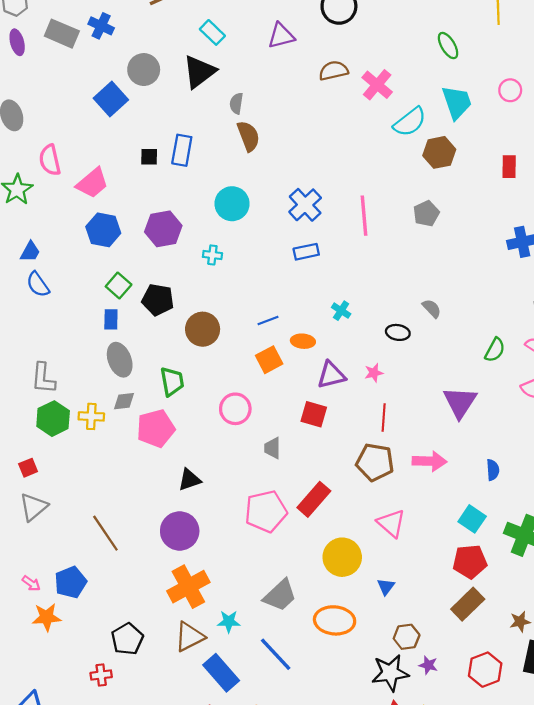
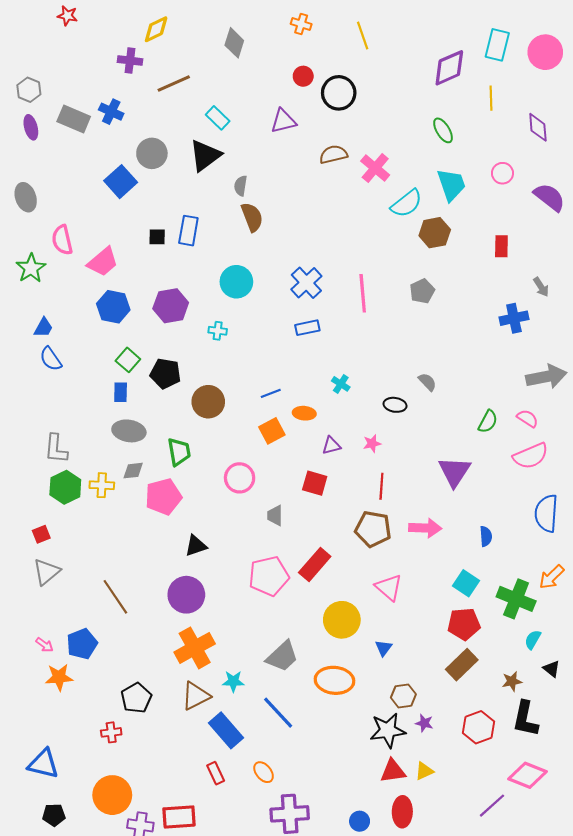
gray ellipse: (120, 360) -> (129, 431), turned -60
purple triangle: (331, 375) -> (331, 446), size x0.7

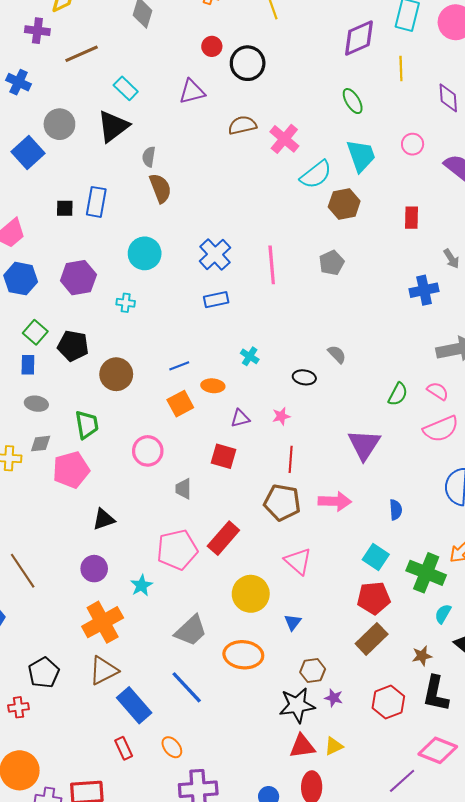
gray ellipse: (129, 431) -> (36, 404), size x0.7
purple circle: (186, 595) -> (94, 569), size x0.7
cyan star: (233, 681) -> (141, 585), moved, turned -30

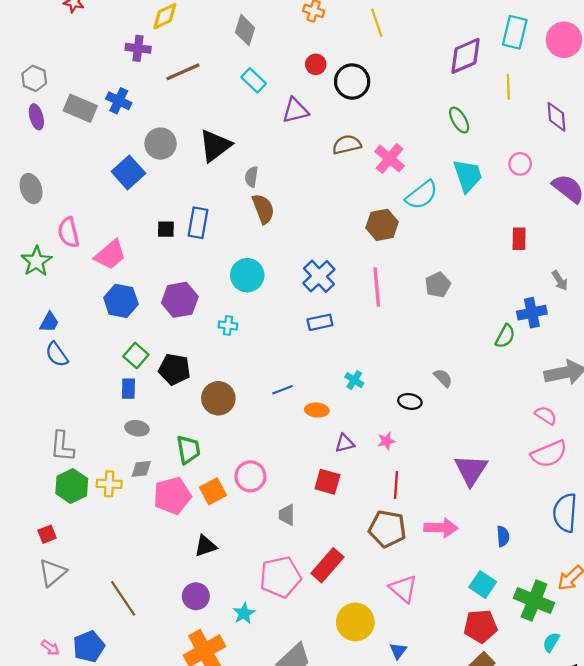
cyan rectangle: (126, 88) -> (254, 80), moved
brown hexagon: (344, 204) -> (382, 225), moved
green semicircle: (398, 394) -> (505, 336), moved
orange square: (180, 404) -> (213, 491), moved

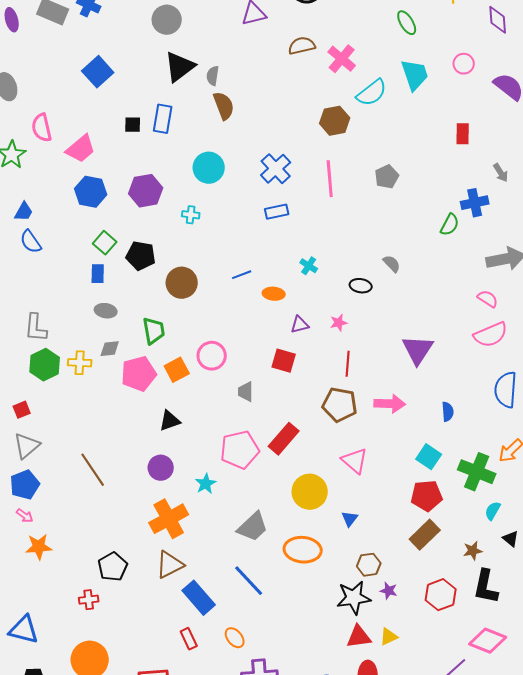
gray circle: (161, 144) -> (167, 20), moved
black triangle: (215, 146) -> (180, 67), moved
blue pentagon: (89, 647) -> (25, 485), moved

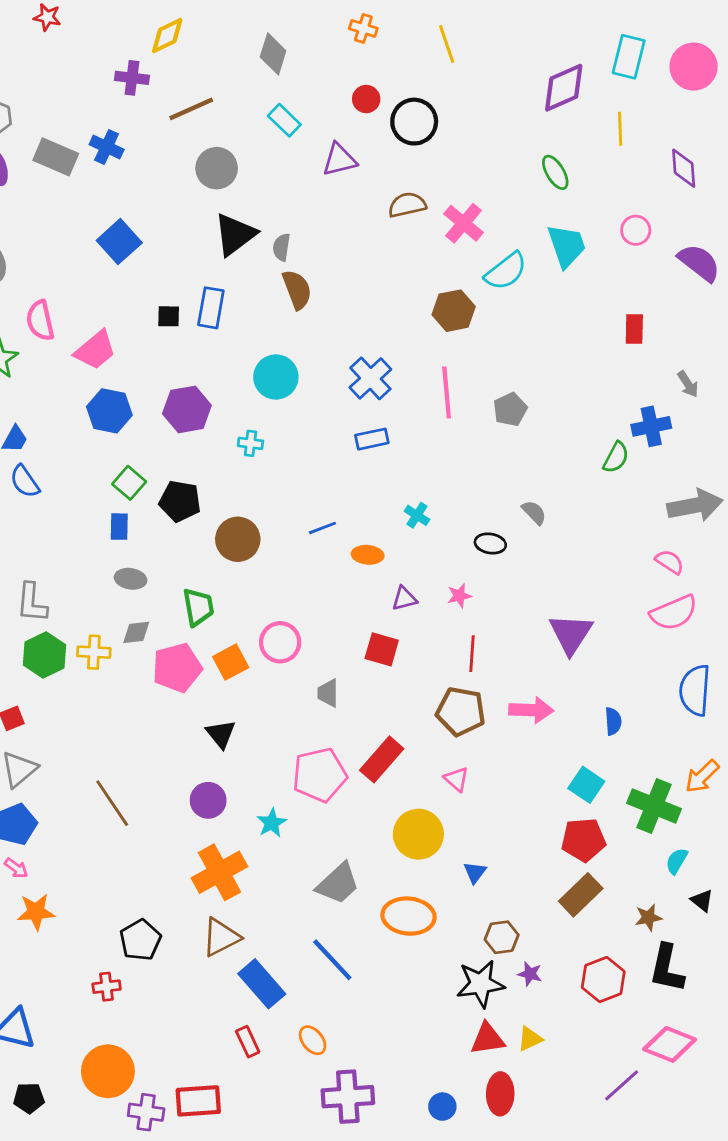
gray pentagon: (387, 177) -> (510, 409), moved
black triangle: (170, 421) -> (221, 734), turned -50
pink triangle: (355, 461) -> (456, 779), moved, size x0.7

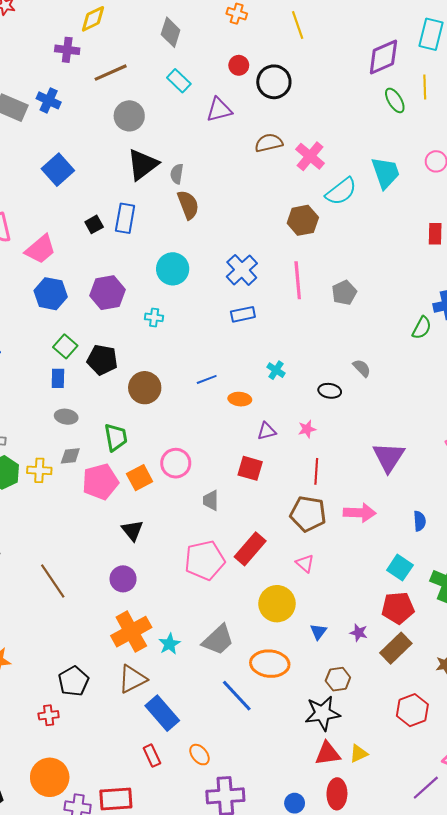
green ellipse: (555, 172) -> (395, 100), moved
black square: (169, 316) -> (94, 224), turned -30
cyan star: (272, 823) -> (170, 644), moved
blue line: (332, 960) -> (237, 696), moved
purple star: (530, 974) -> (359, 633), moved

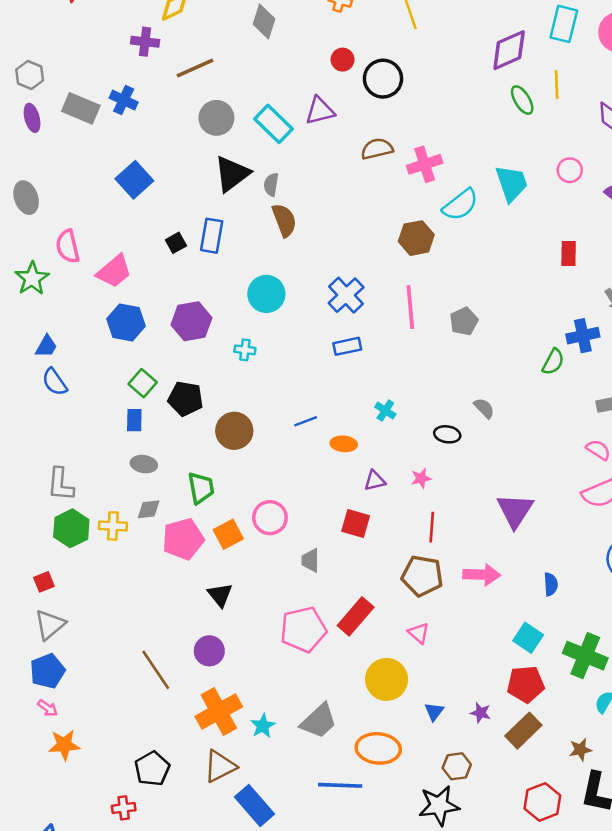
cyan rectangle: (179, 81) -> (274, 124), moved, size x1.4
pink cross: (310, 156) -> (425, 164), turned 32
brown line: (53, 581) -> (156, 670), moved
blue line: (237, 696) -> (340, 785), turned -45

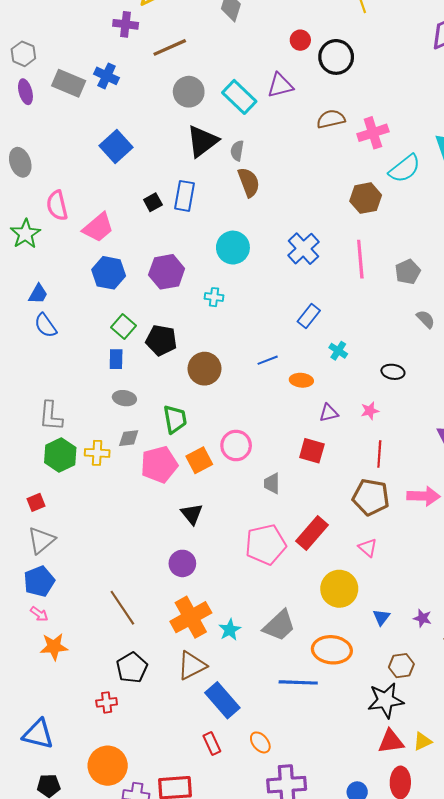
blue rectangle: (347, 346) -> (309, 316), moved, turned -40
gray semicircle: (484, 408) -> (426, 319), moved
brown line: (156, 670) -> (122, 608), moved

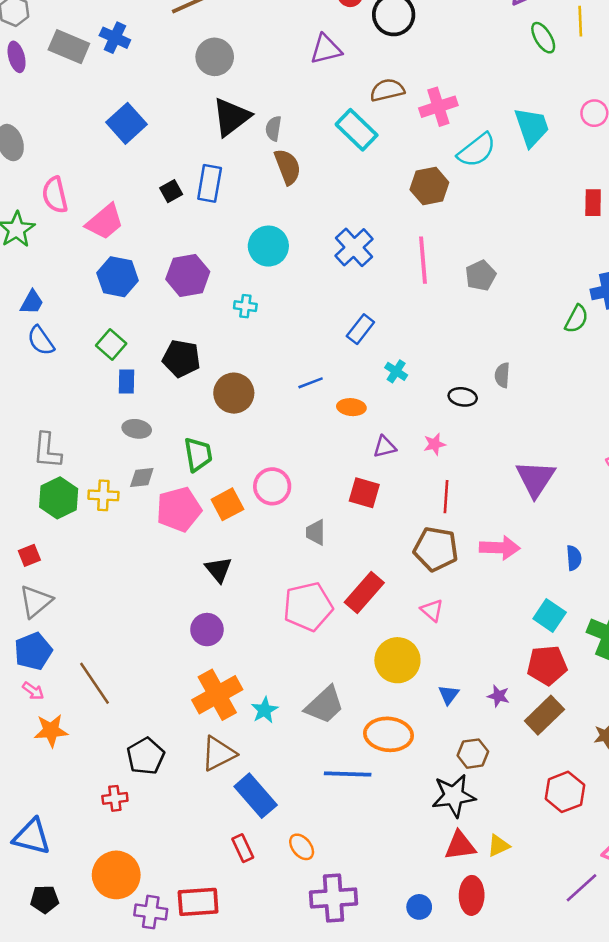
cyan rectangle: (239, 97) -> (357, 130), moved
gray semicircle: (426, 319) -> (502, 375), moved, turned -132
green square: (123, 327) -> (111, 344), moved
brown line: (122, 608) -> (95, 683), moved

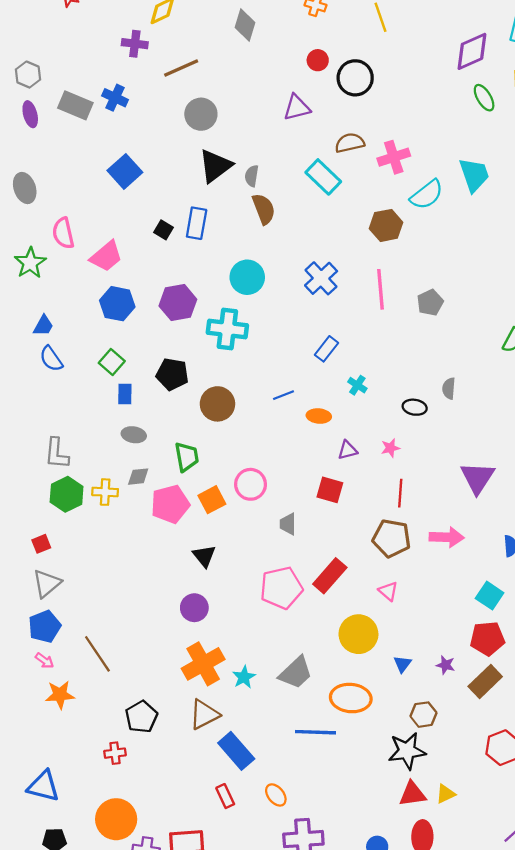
black square: (171, 191) -> (163, 230), turned -30
cyan cross: (245, 306) -> (227, 329), size x2.0

